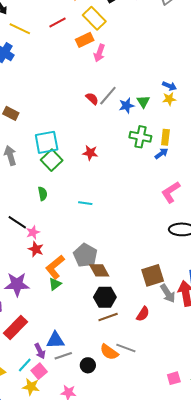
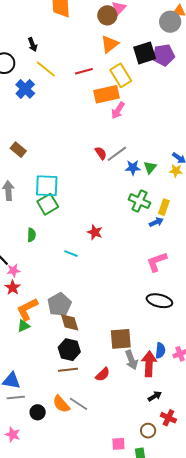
orange rectangle: (85, 40) -> (106, 94), size x1.4
red star: (90, 153) -> (95, 232), moved

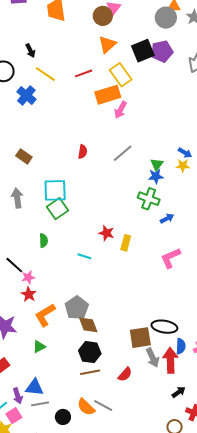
red semicircle: (101, 153) -> (83, 152), moved, turned 48
blue star: (133, 168) -> (156, 176), moved
yellow rectangle: (164, 207) -> (126, 243), moved
black ellipse: (159, 301) -> (164, 327), moved
green triangle: (24, 326) -> (39, 347), moved

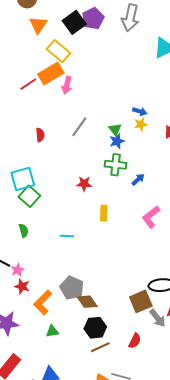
red line: (84, 73) -> (28, 84), moved
red star: (106, 233) -> (84, 184), moved
green triangle: (39, 347) -> (52, 331), moved, turned 32

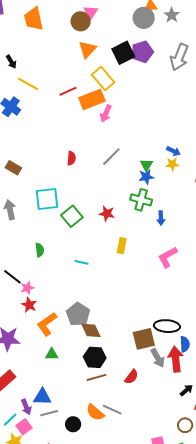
red line: (28, 84) -> (68, 91), moved
blue arrow: (138, 179) -> (161, 218), turned 120
green square: (29, 196) -> (72, 216), moved

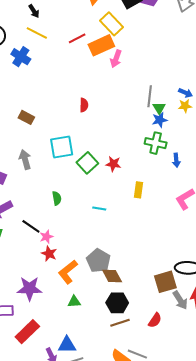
black arrow: (11, 62) -> (34, 11), moved
gray line: (111, 157) -> (150, 96), moved, turned -35
red star: (107, 214) -> (113, 164), moved

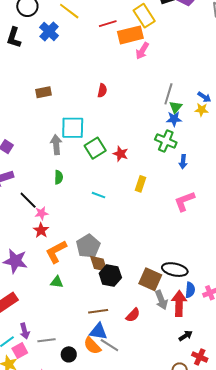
brown rectangle: (26, 117) -> (43, 92), turned -49
gray arrow: (25, 160) -> (56, 145), moved
brown square: (165, 282) -> (150, 279), turned 30
black hexagon: (117, 303) -> (110, 276), moved
blue triangle: (67, 345) -> (98, 331), moved

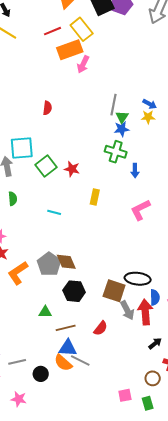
red line: (108, 24) -> (52, 31), moved
brown diamond: (99, 264) -> (66, 262), moved
green triangle: (57, 282) -> (45, 312), moved

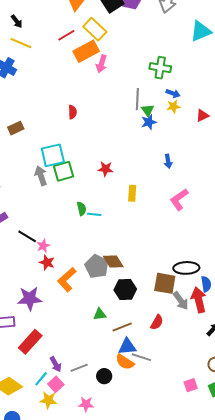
green cross: (116, 152) -> (160, 68), moved
green square: (46, 166) -> (64, 171), moved, turned 30
green semicircle: (13, 199) -> (82, 209), moved

